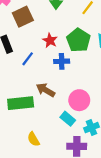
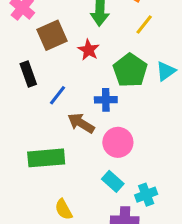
red star: (50, 40) -> (89, 50), moved
brown arrow: (46, 90) -> (81, 123), moved
pink circle: (79, 100) -> (118, 142), moved

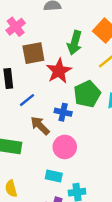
red star: (89, 50) -> (59, 71), size x1.5
cyan rectangle: (113, 181) -> (54, 176), turned -42

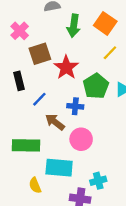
green arrow: (75, 43) -> (74, 26), moved
cyan rectangle: (54, 176) -> (59, 168), moved, size x1.6

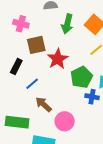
pink cross: (20, 31) -> (21, 24), turned -35
black rectangle: (19, 81) -> (16, 67), turned 35
blue cross: (75, 106) -> (92, 97), moved

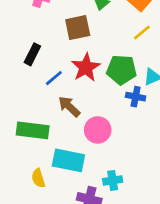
brown square: (36, 45) -> (78, 28), moved
red star: (58, 59) -> (86, 67), moved
green pentagon: (81, 77) -> (121, 70), turned 30

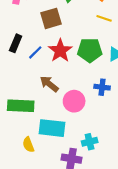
yellow line: (142, 33) -> (104, 18), turned 63
blue line: (54, 78) -> (35, 52), moved
blue cross: (136, 97) -> (102, 87), moved

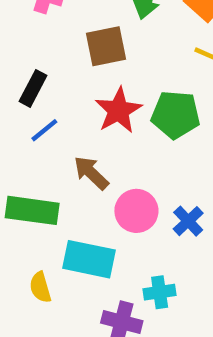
blue line: (35, 52) -> (44, 130), moved
blue cross: (102, 87) -> (188, 221), moved, turned 35

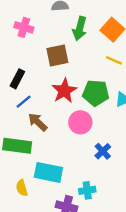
brown arrow: (91, 173) -> (38, 122), moved
pink circle: (136, 211) -> (80, 122), moved

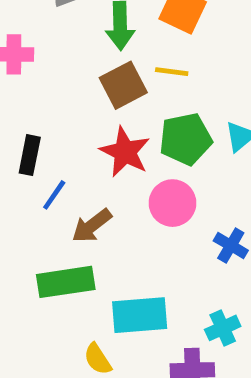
brown square: (57, 56) -> (123, 85), moved
yellow line: (114, 60) -> (172, 72), moved
brown arrow: (38, 122) -> (92, 226), turned -65

